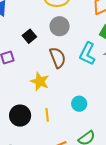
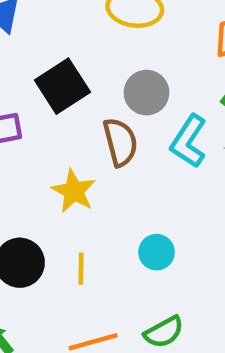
gray circle: (60, 26) -> (147, 93), moved
black square: (29, 36) -> (62, 86), size x1.6

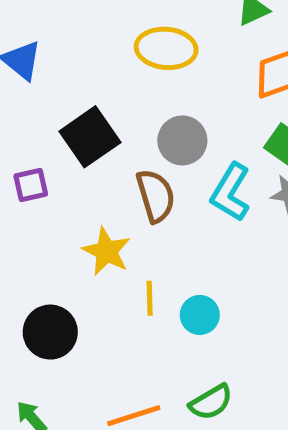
yellow line: (81, 269) -> (150, 298), moved

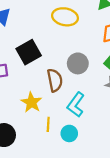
gray circle: (182, 140) -> (78, 63), moved
cyan L-shape: (231, 192) -> (76, 105), moved

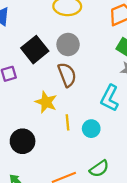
gray circle: (78, 63) -> (68, 44), moved
cyan L-shape: (76, 105) -> (110, 98), moved

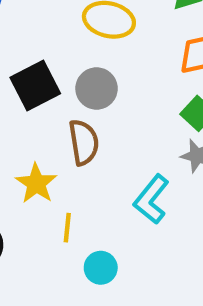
cyan circle: (91, 129) -> (101, 268), moved

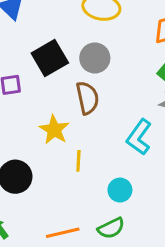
cyan circle: (101, 268) -> (120, 190), moved

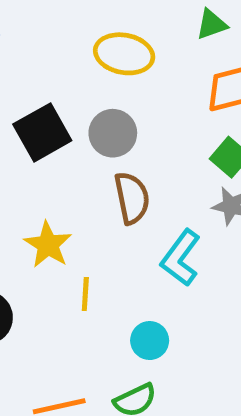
brown semicircle: (87, 98) -> (132, 198), moved

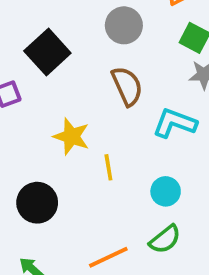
gray circle: (113, 133) -> (124, 25), moved
cyan L-shape: (181, 258) -> (175, 123), turned 87

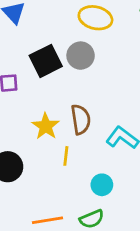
gray circle: (124, 25) -> (81, 56), moved
brown semicircle: (127, 86) -> (81, 119), moved

